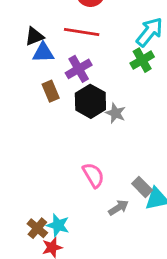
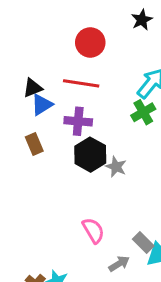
blue triangle: (43, 53) -> (42, 105), turned -30
purple cross: (79, 69) -> (78, 121), turned 35
brown rectangle: (51, 91) -> (34, 144), moved

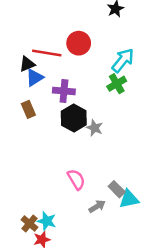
red circle: (90, 42) -> (79, 43), moved
red line: (81, 83) -> (47, 53), moved

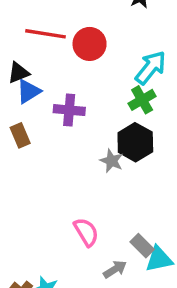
red line: (47, 53) -> (45, 34), moved
black hexagon: (74, 118) -> (135, 142), moved

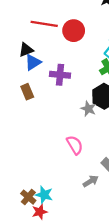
pink semicircle: (86, 232) -> (75, 145), moved

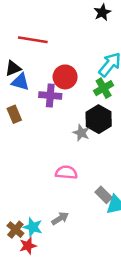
red circle: (74, 31) -> (65, 77), moved
blue triangle: (33, 62) -> (20, 82), turned 48
pink semicircle: (75, 145) -> (66, 172), turned -54
gray arrow: (91, 181) -> (60, 218), moved

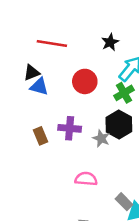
black star: (102, 12) -> (110, 42), moved
purple cross: (50, 96) -> (70, 128), moved
brown rectangle: (14, 114) -> (40, 136), moved

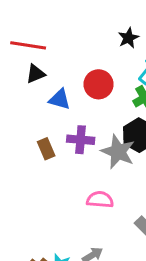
red line: (52, 43) -> (28, 45), moved
blue triangle: (39, 87) -> (60, 99), moved
gray star: (101, 138) -> (118, 152), size x1.6

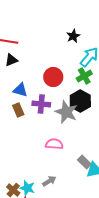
red circle: (99, 84) -> (53, 77), moved
blue triangle: (60, 99) -> (20, 90), moved

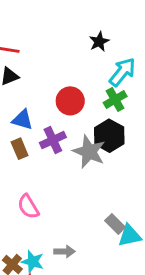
purple cross: (41, 104) -> (53, 140), turned -30
pink semicircle: (54, 144) -> (28, 207), moved, turned -126
gray arrow: (49, 181) -> (64, 251), turned 32

